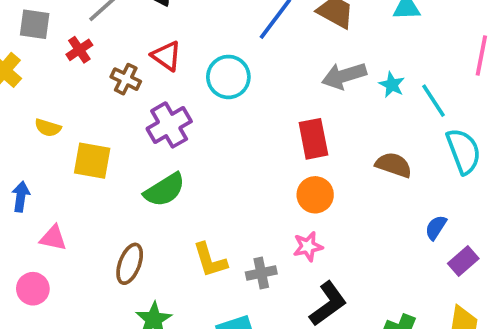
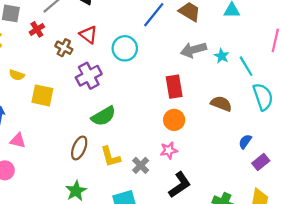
green semicircle: (165, 190) -> (103, 116), moved
brown ellipse: (130, 264) -> (79, 148), moved
gray cross: (261, 273) -> (141, 165), turned -35

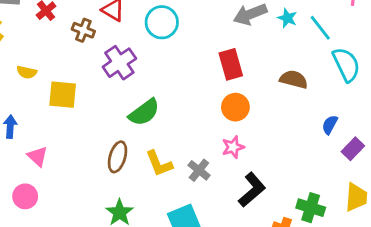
pink triangle: (18, 141) -> (38, 156), turned 35

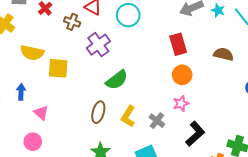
yellow semicircle: (27, 72) -> (32, 53), size x1.6
yellow L-shape: (159, 164) -> (128, 116), turned 55

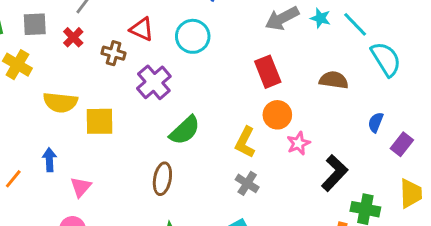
pink star: (181, 104) -> (298, 143), moved
pink triangle: (41, 113) -> (81, 187), turned 35
yellow L-shape: (128, 116) -> (245, 142), moved
black L-shape: (195, 134) -> (334, 173), moved

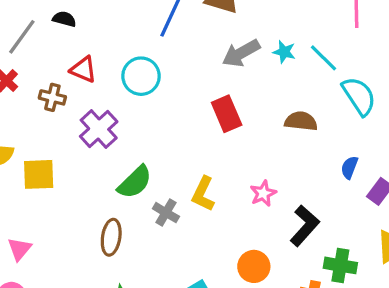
orange circle: (277, 115) -> (254, 266), moved
gray cross: (247, 183) -> (166, 213), moved

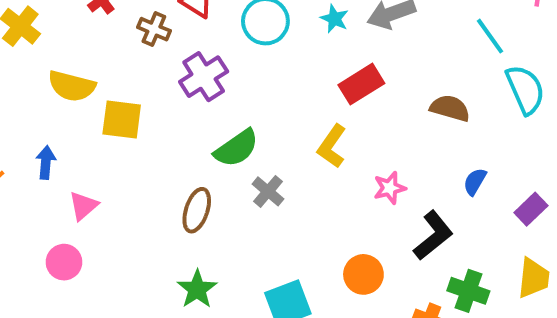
cyan star: (284, 52) -> (334, 19), moved
red rectangle: (227, 114) -> (361, 84), turned 72
blue semicircle: (349, 167) -> (475, 182), moved
yellow L-shape: (203, 194) -> (332, 146), moved

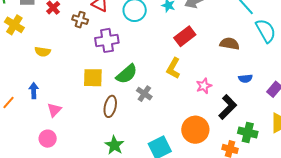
purple cross: (204, 77) -> (107, 40), turned 30
yellow semicircle: (72, 86) -> (43, 52), size x0.7
yellow square: (122, 120) -> (93, 78), moved
blue semicircle: (475, 182) -> (245, 78), turned -120
orange circle: (363, 274) -> (195, 130), size x1.4

